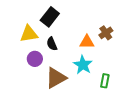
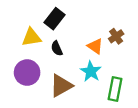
orange triangle: (87, 42) -> (95, 46), turned 35
purple circle: (35, 59) -> (27, 73), moved, size x1.5
green rectangle: (105, 81) -> (115, 89), size x1.5

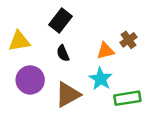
yellow triangle: (31, 37) -> (19, 41), moved
orange triangle: (95, 46) -> (105, 51), turned -49
green rectangle: (115, 89) -> (127, 98), turned 70

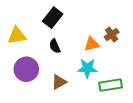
cyan star: (101, 79) -> (87, 68), turned -30
brown triangle: (68, 95) -> (59, 82), size x0.7

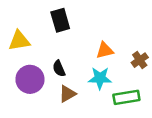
black rectangle: (53, 18) -> (60, 20), turned -54
brown cross: (112, 35) -> (140, 60), moved
black semicircle: (55, 46) -> (59, 68), moved

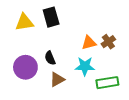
yellow triangle: (19, 41) -> (24, 22), moved
brown cross: (140, 60) -> (108, 42), moved

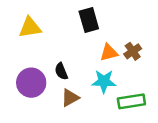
black rectangle: (51, 17) -> (89, 20), moved

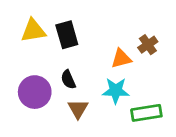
black rectangle: (89, 20) -> (67, 35), moved
brown cross: (133, 51) -> (148, 45), moved
brown triangle: (70, 98) -> (78, 109), turned -30

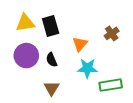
orange triangle: (121, 59) -> (80, 44), moved, turned -35
purple circle: (35, 92) -> (26, 56), moved
brown triangle: (78, 109) -> (52, 88), moved

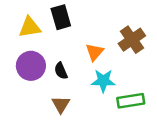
black rectangle: (51, 26) -> (61, 17), moved
brown cross: (112, 33) -> (132, 40), size x1.5

